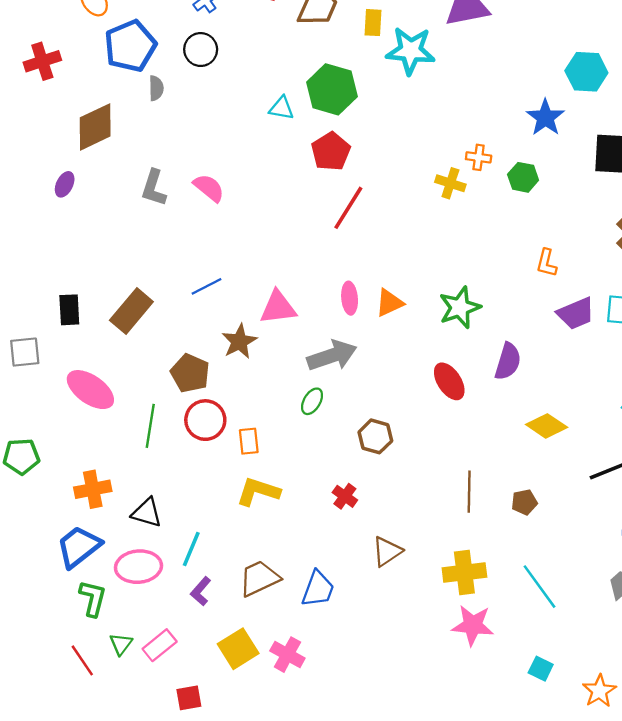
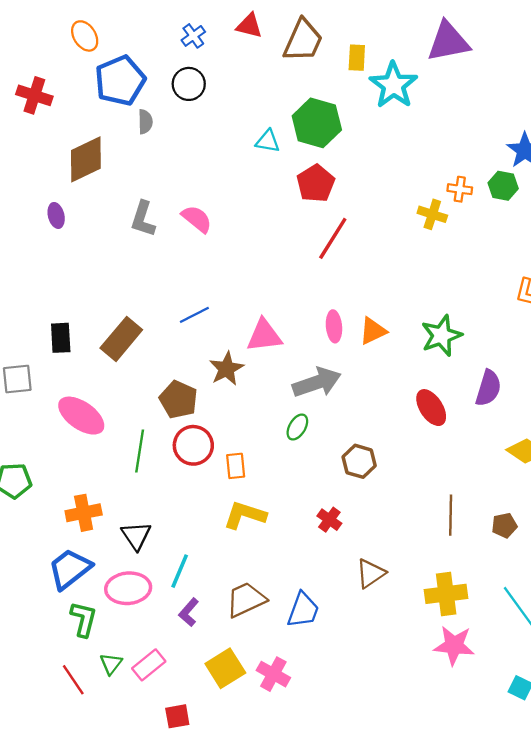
cyan star: (411, 51) -> (393, 85), turned 30
red cross: (42, 61) -> (34, 95), turned 36
green hexagon: (523, 177) -> (503, 186), moved
purple ellipse: (65, 184) -> (56, 215), turned -40
black triangle: (147, 513) -> (136, 536), turned 40

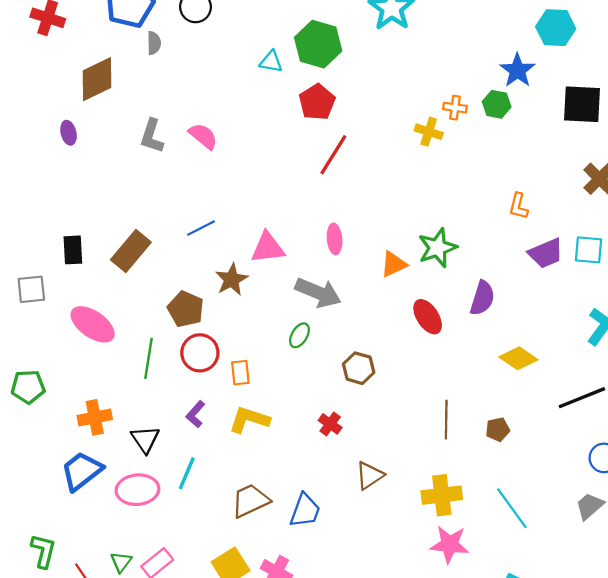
orange triangle: (373, 331) -> (394, 264), moved
gray arrow: (317, 382) -> (318, 293), turned 42
purple L-shape: (189, 612) -> (196, 414), moved
green L-shape: (84, 619) -> (43, 551), moved

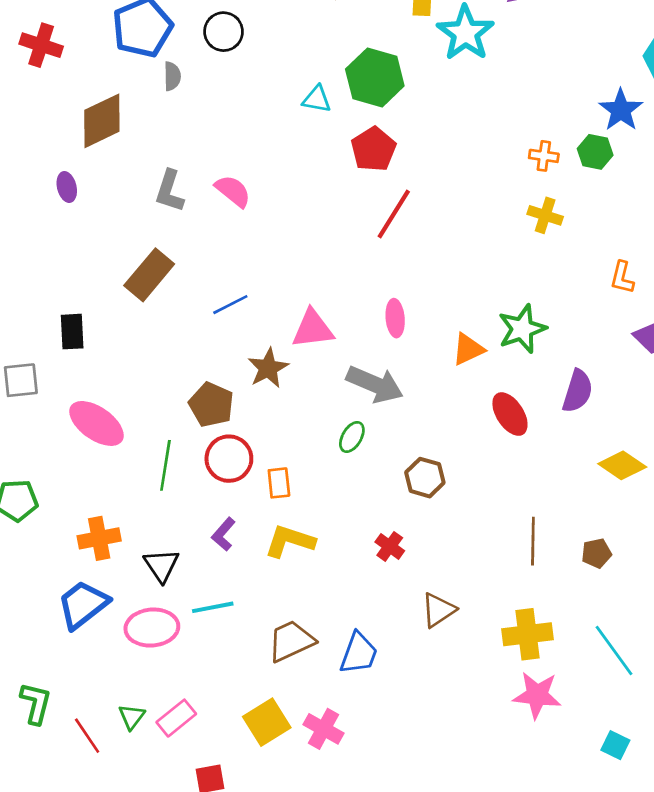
yellow cross: (429, 132) -> (545, 215), moved
brown rectangle: (131, 251) -> (149, 275), moved
cyan line: (187, 473) -> (213, 607), turned 56

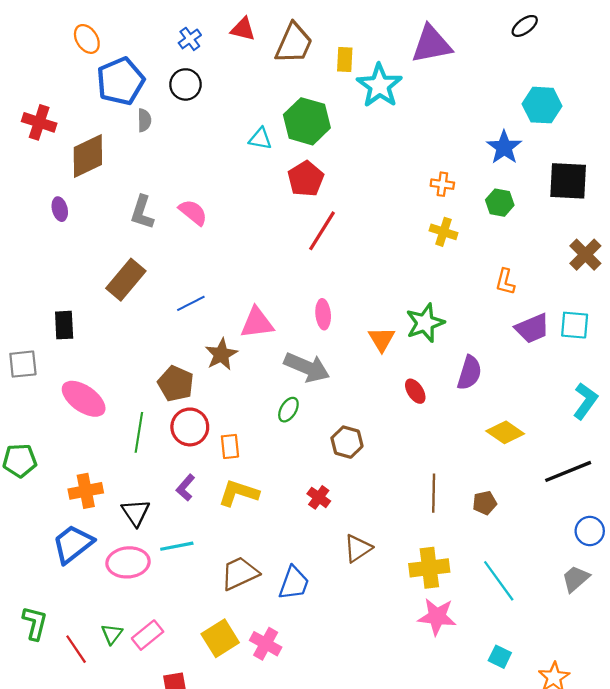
red cross: (41, 45) -> (39, 122), moved
green hexagon: (595, 152) -> (500, 203), moved
orange triangle: (468, 349) -> (382, 339), turned -36
red ellipse: (510, 414) -> (415, 391), size x0.7

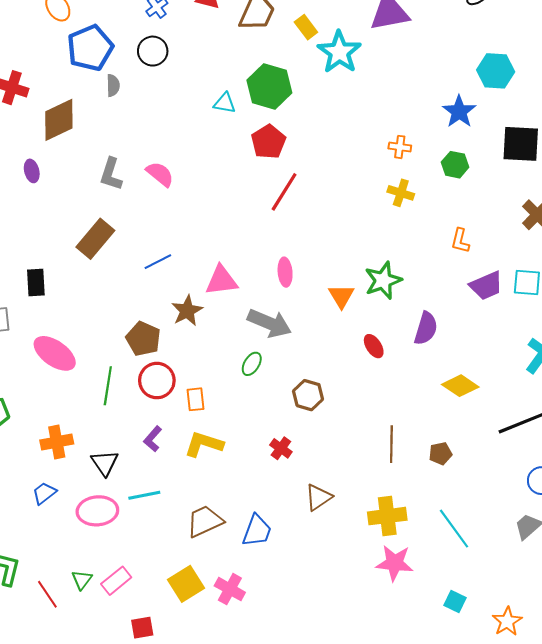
yellow rectangle: (345, 60) -> (306, 27), turned -40
blue trapezoid: (73, 544) -> (44, 493), size x0.6

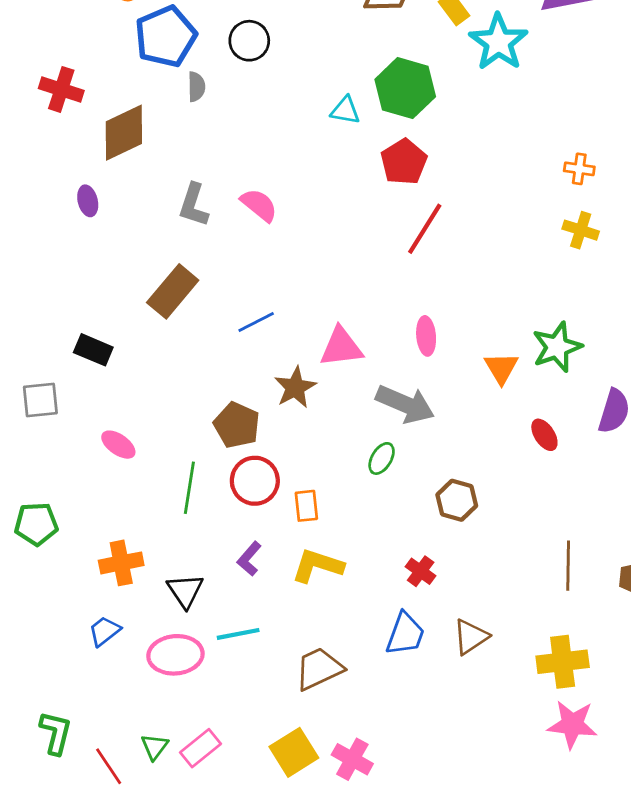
black rectangle: (36, 283) -> (93, 350), turned -64
pink ellipse: (55, 353) -> (118, 445), size x0.6
blue trapezoid: (257, 531) -> (405, 634), moved

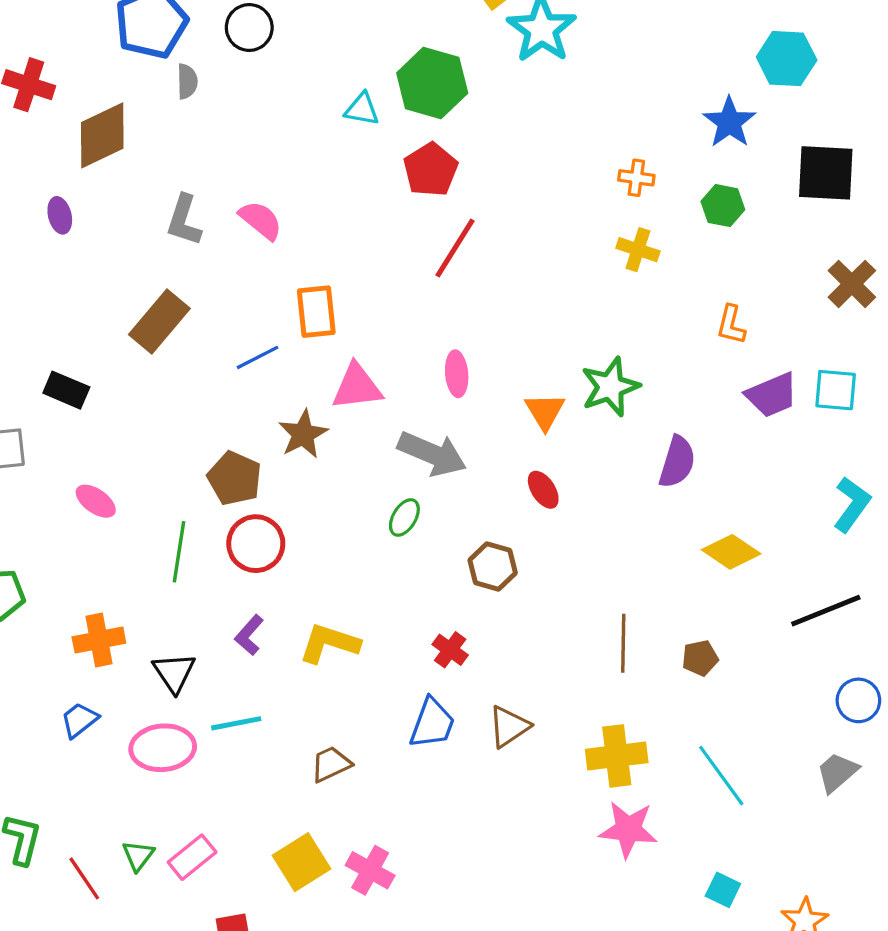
red ellipse: (544, 435) -> (543, 490), moved
orange rectangle: (306, 506) -> (316, 312), moved, size x1.4
brown trapezoid: (319, 669) -> (331, 764), size x0.7

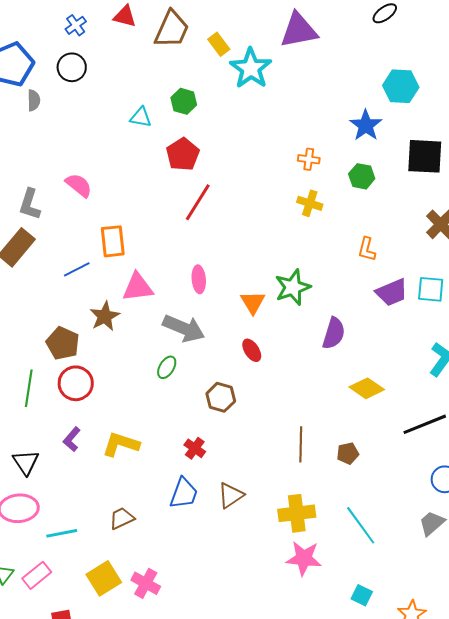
green hexagon: (432, 83) -> (184, 101), size x0.6
gray L-shape: (184, 220) -> (30, 204), moved
cyan line: (236, 723) -> (62, 533), moved

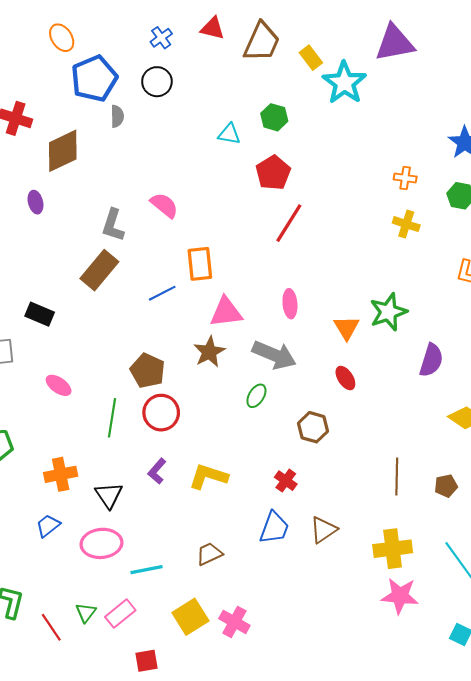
brown star: (105, 316) -> (209, 352), moved

